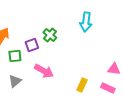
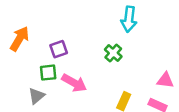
green cross: (50, 35) -> (113, 53), moved
green square: (15, 56) -> (48, 73), moved

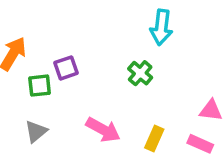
green square: (48, 73) -> (40, 86), moved
pink arrow: (74, 83) -> (103, 130), moved

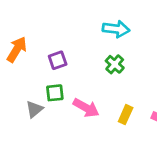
cyan arrow: (161, 27) -> (116, 29), moved, turned -90
green square: (40, 86) -> (55, 93), moved

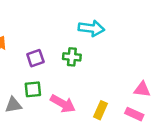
green cross: (115, 64) -> (72, 57), moved, turned -36
gray triangle: (34, 109) -> (13, 105), turned 30

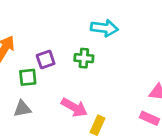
green square: (33, 89) -> (28, 77), moved
yellow rectangle: (100, 110) -> (98, 125), moved

